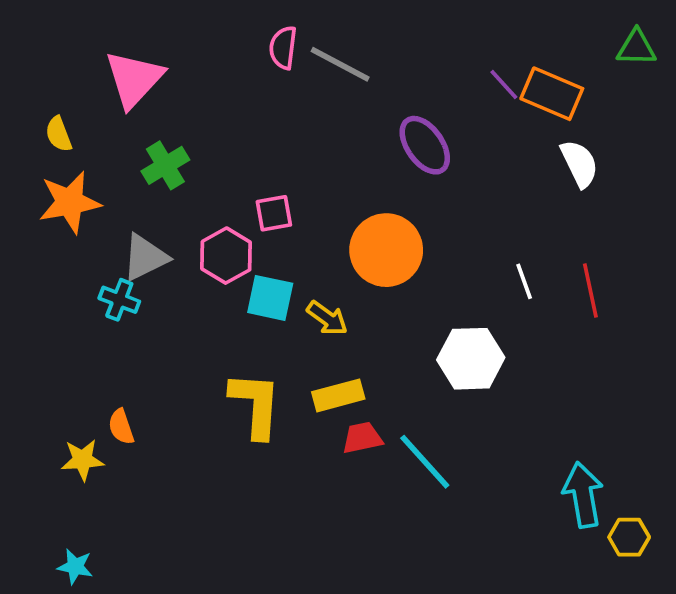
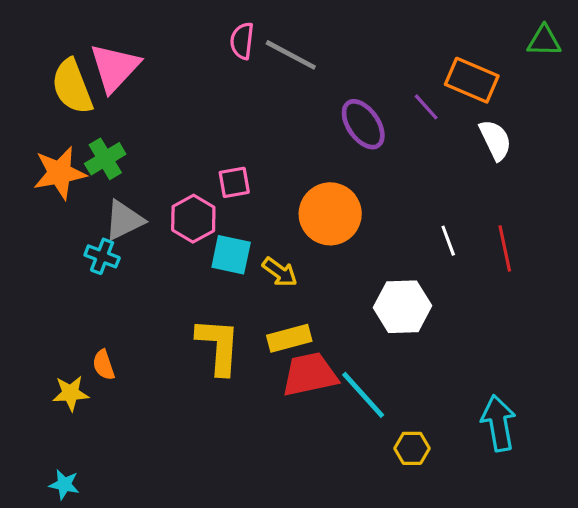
purple line: (504, 84) -> (426, 107), moved
yellow semicircle: (59, 134) -> (72, 86), moved, size x1.8
green cross: (165, 165) -> (105, 159), moved
red trapezoid: (362, 438) -> (310, 374), size x1.6
yellow hexagon: (629, 537) -> (412, 448), moved

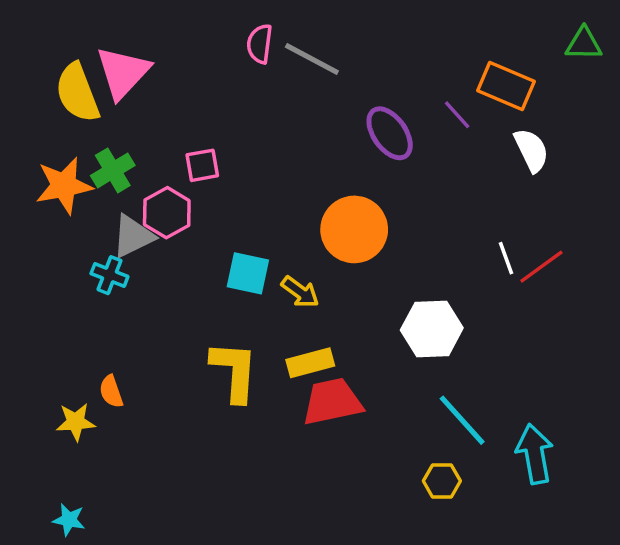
pink square: (234, 182) -> (202, 165), moved
pink hexagon: (193, 219) -> (167, 213), moved
white line: (448, 241) -> (506, 258), moved
red line: (505, 248) -> (541, 267), turned 66
cyan line: (363, 395) -> (462, 420), moved

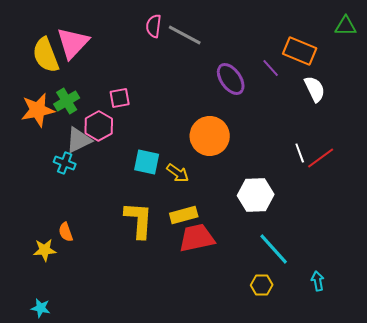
cyan arrow: (535, 454) -> (318, 281), moved, size x0.6

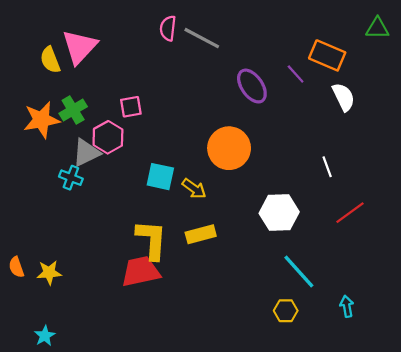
yellow semicircle: (46, 55) -> (50, 60), size x0.7
red line: (321, 158) -> (350, 213), moved
orange semicircle: (66, 232) -> (16, 267), moved
red trapezoid: (197, 238) -> (141, 271), moved
cyan star: (41, 308) -> (45, 336), turned 30

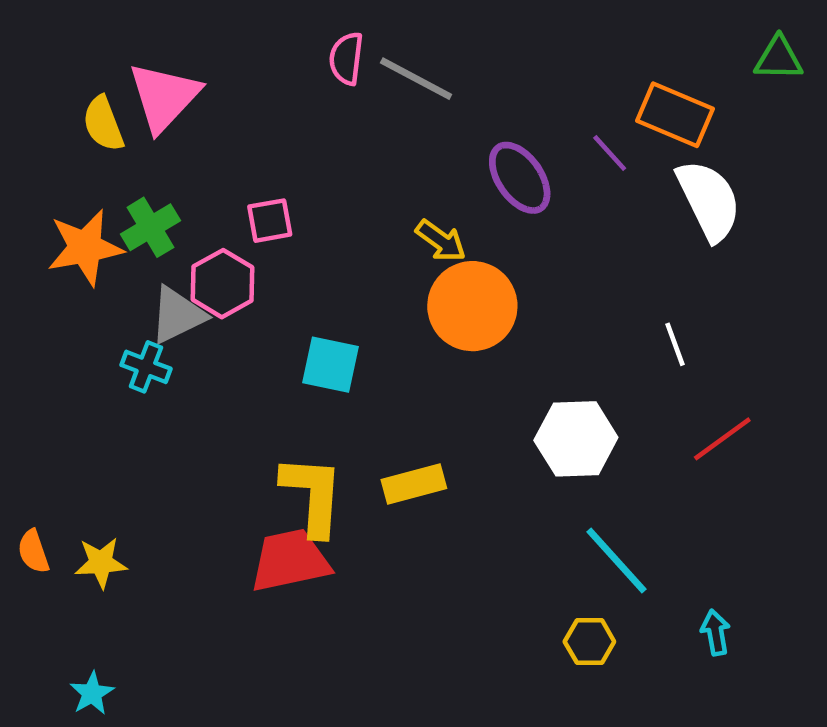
white semicircle: (344, 97) -> (709, 200), size x1.4
yellow arrow: (194, 189) -> (441, 241), moved

